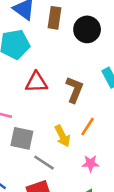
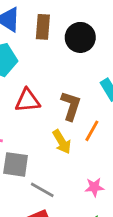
orange line: (88, 126) -> (92, 131), moved
yellow arrow: (62, 136) -> (62, 142), moved

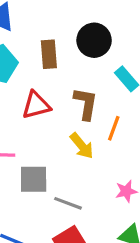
brown rectangle: (43, 27) -> (49, 54), moved
black circle: (80, 37) -> (94, 40), moved

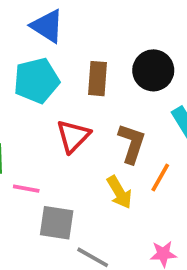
red triangle: (36, 105) -> (73, 136), turned -40

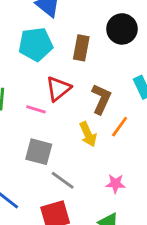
black circle: (153, 70) -> (122, 29), moved
pink line: (26, 189) -> (36, 109), moved

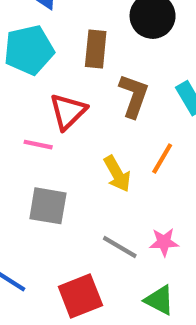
brown L-shape: (101, 99) -> (134, 96), moved
gray line: (63, 180) -> (120, 247), moved

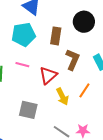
red triangle: (68, 111) -> (48, 75), moved
pink line: (38, 145) -> (22, 65), moved

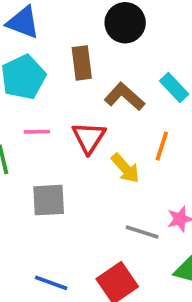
brown L-shape: (73, 60) -> (124, 97), turned -55
gray square: (28, 110) -> (49, 200), moved

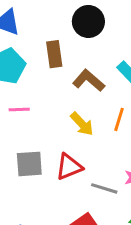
red triangle: (89, 138) -> (69, 167), moved, turned 36
yellow arrow: (125, 168) -> (82, 124), moved

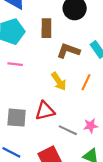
brown L-shape: (89, 80) -> (68, 51), turned -30
gray square: (29, 164) -> (17, 118), moved

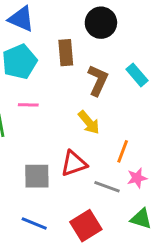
brown L-shape: (68, 51) -> (98, 80), turned 100
orange line: (86, 82) -> (123, 151), moved

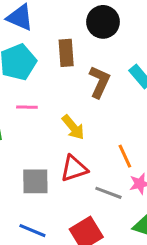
yellow arrow: (89, 122) -> (73, 127), moved
orange line: (123, 151) -> (125, 156), turned -45

